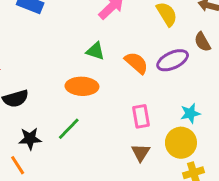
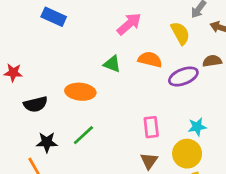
brown semicircle: (202, 42) -> (212, 61), turned 108
orange semicircle: (136, 63) -> (150, 60), moved, turned -30
orange ellipse: (82, 86) -> (80, 92), moved

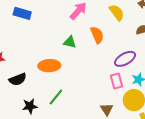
orange semicircle: (150, 60) -> (97, 35), turned 60
purple ellipse: (183, 76) -> (125, 59), moved
pink rectangle: (151, 127) -> (117, 81), moved

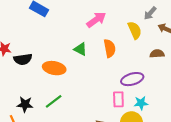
black semicircle: (18, 79) -> (23, 59), moved

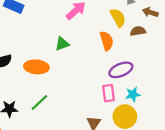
orange semicircle: (110, 48) -> (107, 41), moved
green triangle: (80, 49) -> (62, 44), turned -40
brown semicircle: (157, 54) -> (138, 31), moved

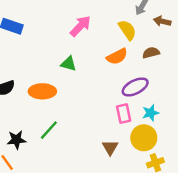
brown semicircle: (138, 31) -> (151, 53), moved
orange semicircle: (107, 41) -> (117, 56), turned 84
green triangle: (62, 44) -> (69, 64), turned 40

